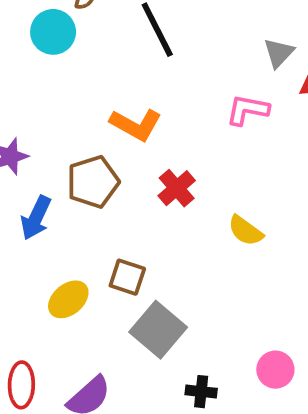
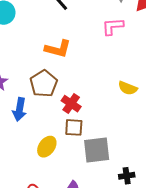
red cross: (177, 188) -> (71, 104), moved
gray square: (158, 330) -> (97, 150), turned -32

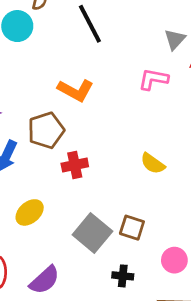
red cross: (71, 104) -> (75, 165), turned 30
brown square: (74, 127) -> (132, 228), moved
gray square: (97, 150) -> (92, 233), turned 32

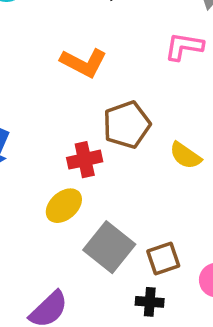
brown pentagon: (46, 130) -> (127, 125), moved
yellow ellipse: (30, 212) -> (64, 206), moved
brown square: (132, 228) -> (163, 258), moved, turned -35

